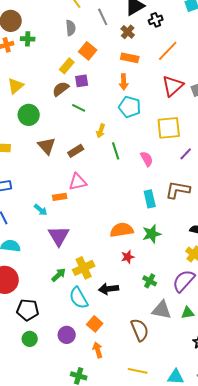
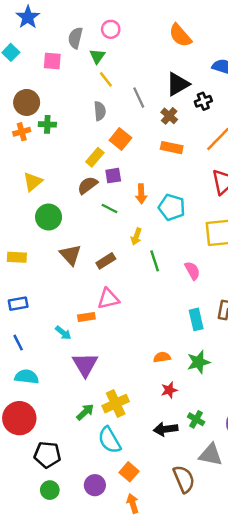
orange arrow: (124, 82) -> (141, 194), moved
orange semicircle: (122, 230) -> (162, 357), size x0.6
black arrow: (109, 289) -> (166, 429), moved

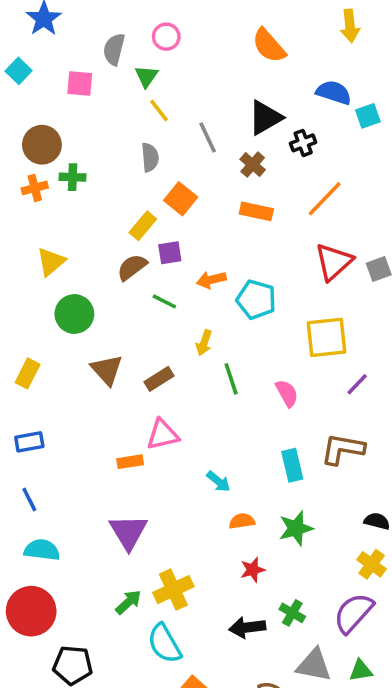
orange arrow: (141, 194) -> (211, 280), turned 78
yellow rectangle: (17, 257) -> (28, 373), turned -66
cyan arrow: (63, 333) -> (218, 481), moved

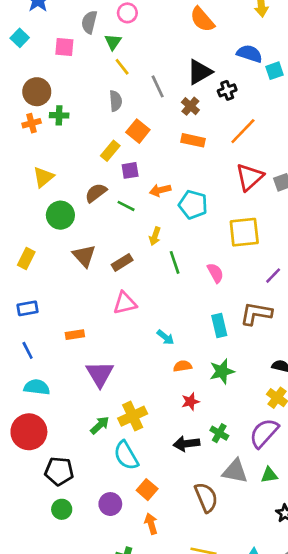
brown semicircle: (132, 267) -> (96, 193), moved
purple line: (357, 384) -> (273, 276), moved
orange rectangle: (130, 462) -> (75, 335), moved

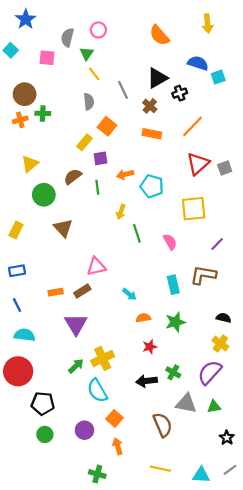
green line: (126, 206) -> (97, 187), turned 56
brown rectangle: (122, 262) -> (82, 291), moved

